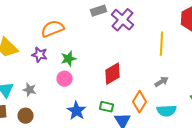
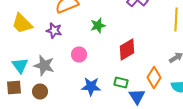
green star: (69, 59) -> (98, 26), moved
gray star: (30, 90) -> (44, 66), size x1.5
blue star: (77, 111) -> (91, 86), turned -30

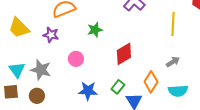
green rectangle: (121, 82) -> (118, 87), turned -64

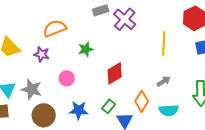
brown circle: (37, 96) -> (44, 115), moved, size x1.5

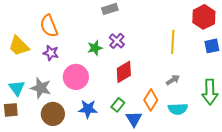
purple cross: (125, 19) -> (117, 41), moved, size x0.7
orange semicircle: (55, 28) -> (49, 26), moved, turned -90
pink circle: (67, 78) -> (76, 77), size x1.6

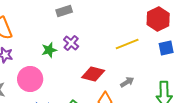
yellow line: (173, 42) -> (127, 44), turned 65
red diamond: (124, 72) -> (93, 74), moved, turned 45

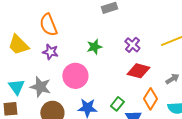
purple cross: (71, 43) -> (132, 45), moved

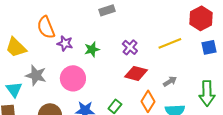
purple star: (50, 52) -> (65, 43), moved
gray star: (40, 87) -> (36, 75), moved

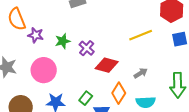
purple cross: (130, 47) -> (87, 48), moved

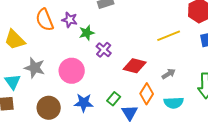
purple star: (36, 35) -> (70, 20), moved
green star: (63, 41) -> (87, 33), moved
purple cross: (87, 48) -> (104, 50), moved

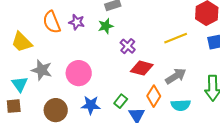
green star: (87, 33) -> (106, 26), moved
purple cross: (104, 50) -> (128, 46), moved
gray arrow: (169, 74) -> (176, 76), size x1.5

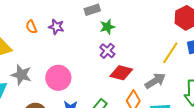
orange semicircle: (52, 22) -> (31, 27), size x0.6
green star: (106, 26) -> (107, 27), moved
yellow line: (176, 38) -> (170, 53), moved, turned -35

